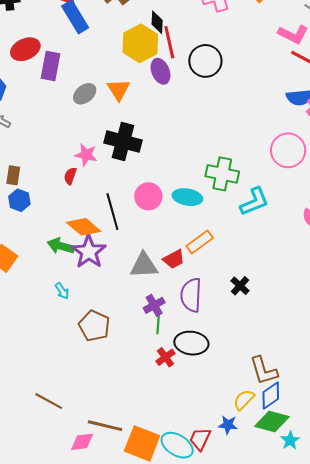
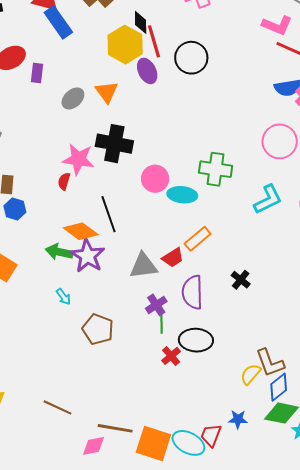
purple rectangle: (50, 66) -> (37, 73), size x0.7
pink star: (86, 155) -> (78, 159), size x1.4
pink circle: (148, 196) -> (155, 179), moved
cyan L-shape: (254, 202) -> (268, 199), moved
yellow semicircle: (244, 400) -> (251, 374), moved

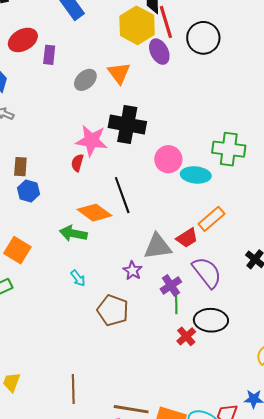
purple star: (88, 256) -> (133, 271), moved, size x0.6
purple semicircle: (192, 292) -> (207, 272), turned 144
brown line: (58, 407) -> (73, 389), turned 64

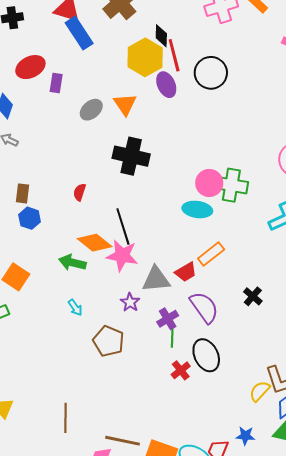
pink star: (92, 141) -> (122, 256), moved
pink circle: (168, 159) -> (209, 183), moved
black ellipse: (211, 320) -> (206, 355), turned 60

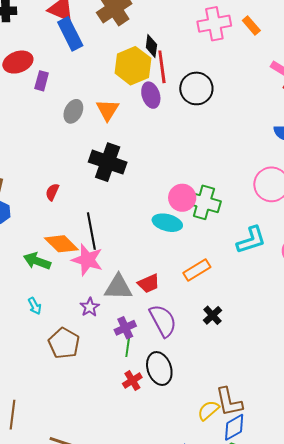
gray ellipse: (91, 110) -> (73, 111), turned -30
orange rectangle: (211, 254) -> (197, 270), moved

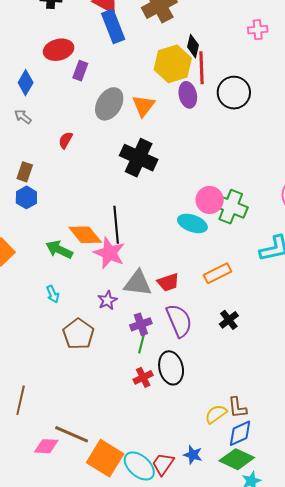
pink cross: (214, 24) -> (258, 30), size x0.6
gray ellipse: (73, 111) -> (109, 104), size x1.4
red semicircle: (52, 192) -> (66, 140), moved
brown L-shape: (229, 402) -> (237, 408), size x0.7

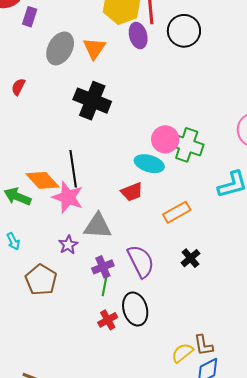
red trapezoid: (168, 282) -> (132, 192), moved

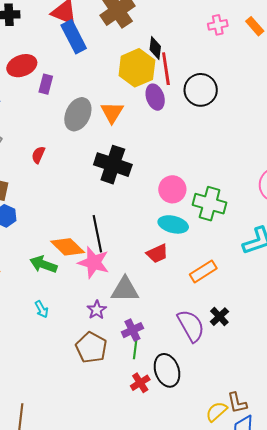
pink circle: (165, 139) -> (172, 189), moved
purple semicircle: (141, 261) -> (191, 326), moved
brown pentagon: (41, 280) -> (91, 348), moved

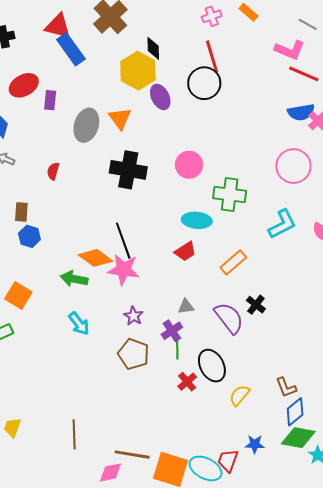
red line: (166, 69) -> (212, 56), moved
pink circle: (172, 189) -> (189, 165), moved
gray triangle: (125, 290) -> (186, 307), moved, size x0.6
cyan arrow: (42, 309) -> (79, 324), size x1.4
yellow semicircle: (216, 412) -> (239, 395), moved

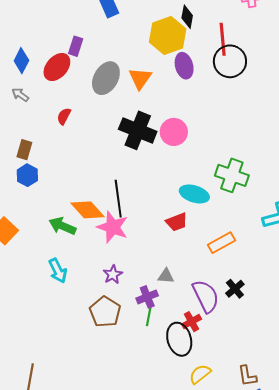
red line: (212, 56) -> (223, 39), moved
red ellipse: (24, 85) -> (57, 67), moved, turned -32
pink circle: (189, 165) -> (174, 132), moved
red cross: (187, 382) -> (192, 322), moved

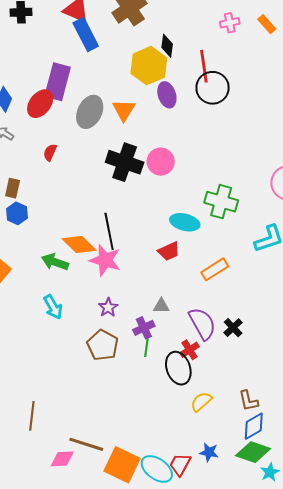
purple rectangle: (76, 46) -> (58, 82), size x1.8
black cross: (235, 289) -> (233, 328), moved

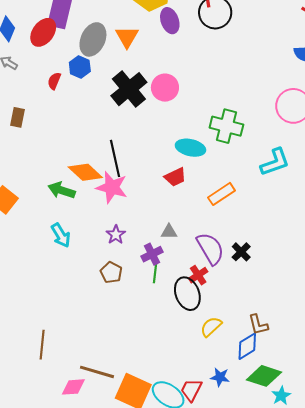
black cross: (125, 162) -> (129, 89), turned 33
blue hexagon: (17, 213) -> (80, 67), moved
brown pentagon: (103, 345) -> (111, 272), size x0.7
blue diamond: (254, 426) -> (247, 346), moved

